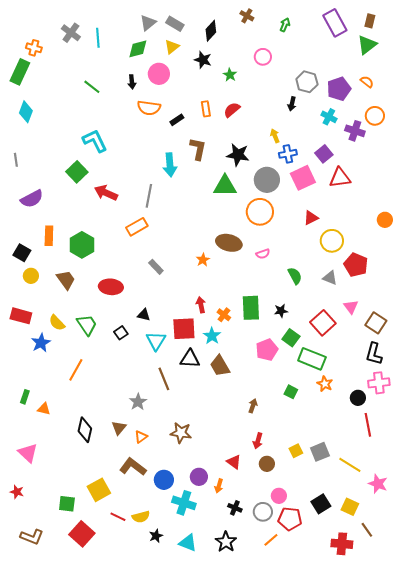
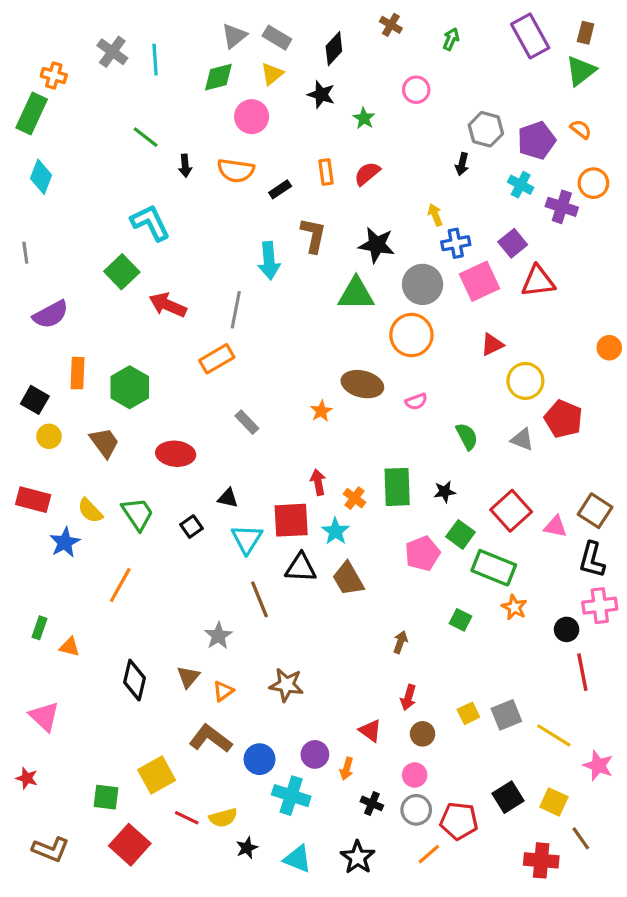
black arrow: (132, 82) -> (185, 166), moved
pink triangle: (351, 307) -> (555, 527), moved, turned -42
pink circle: (279, 496) -> (415, 775), moved

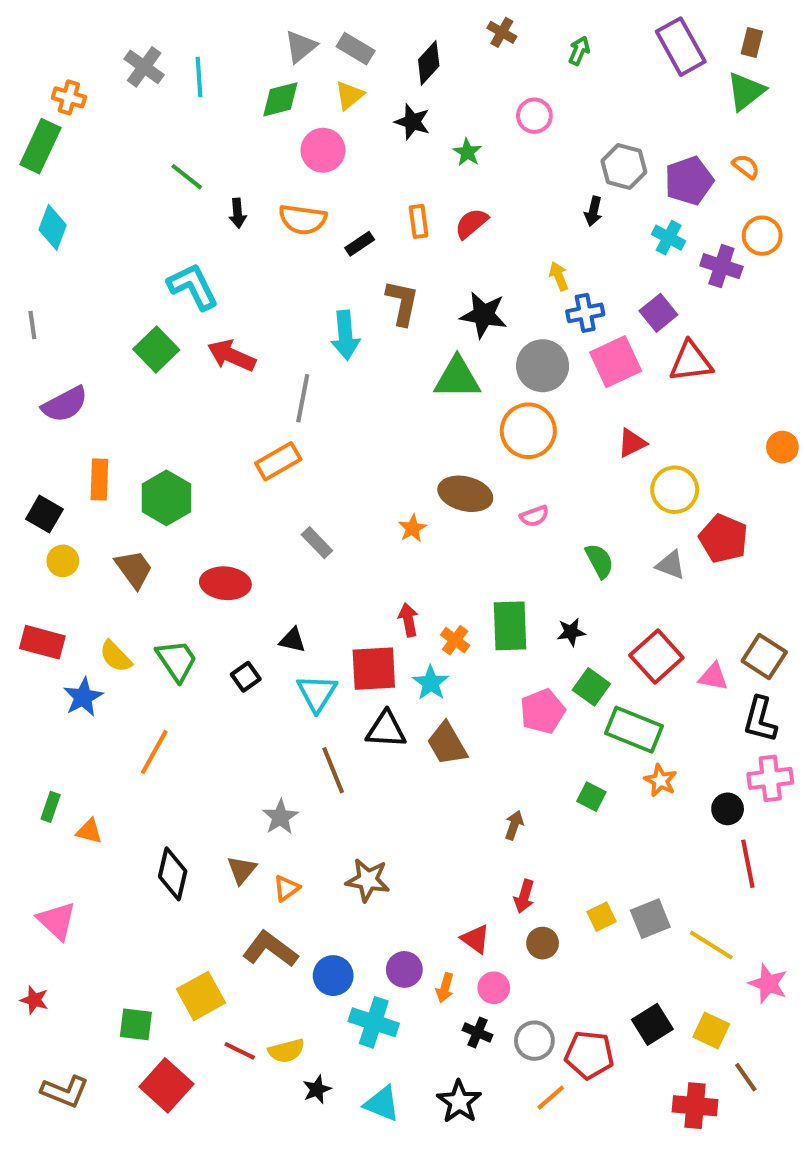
red arrow: (168, 305) -> (232, 356), moved
pink circle: (415, 775) -> (494, 988), moved

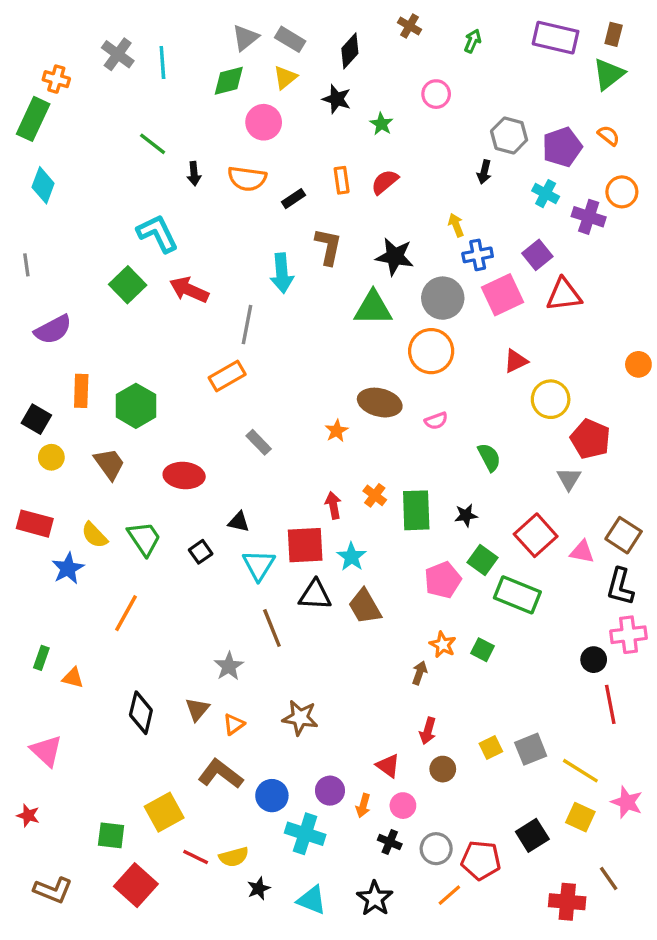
purple rectangle: (681, 47) -> (556, 38), turned -48
gray triangle: (671, 565) -> (569, 479), moved, turned 40
orange cross: (455, 640) -> (375, 495), moved
orange star: (660, 780) -> (443, 645), moved
yellow square: (711, 1030) -> (580, 817), moved

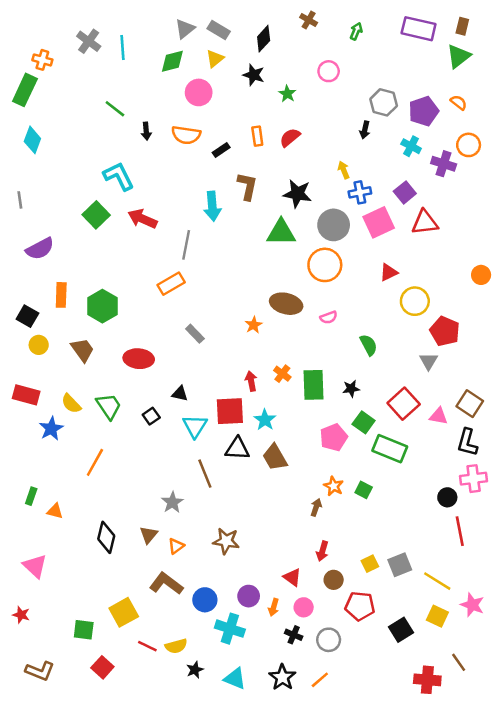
red pentagon: (481, 860) -> (360, 606), moved
red square: (136, 885) -> (102, 667), size x0.7
orange line: (449, 895) -> (320, 680), moved

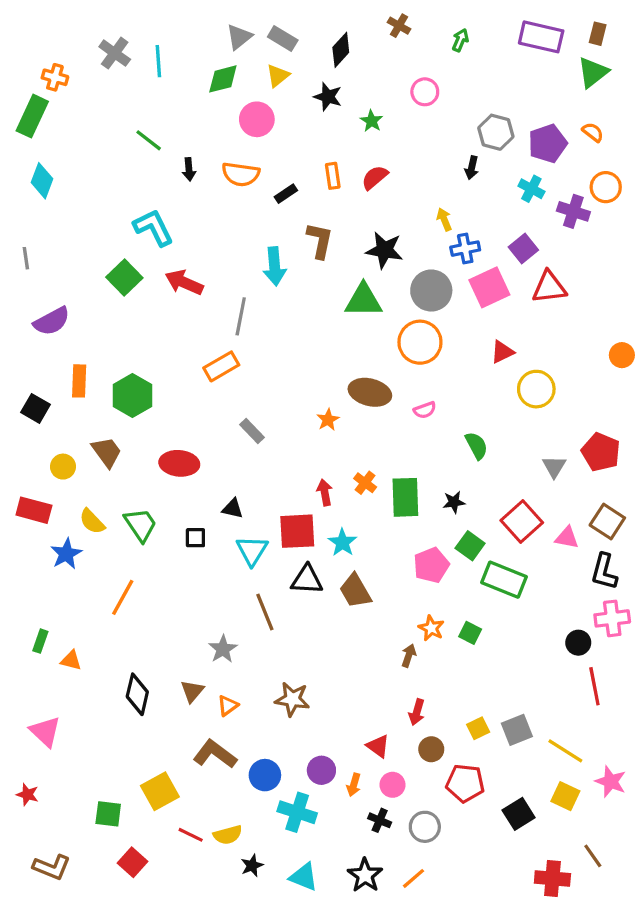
red pentagon: (445, 331) -> (601, 452), moved
yellow circle: (39, 345) -> (63, 467), moved
black square: (151, 416) -> (195, 538), turned 35

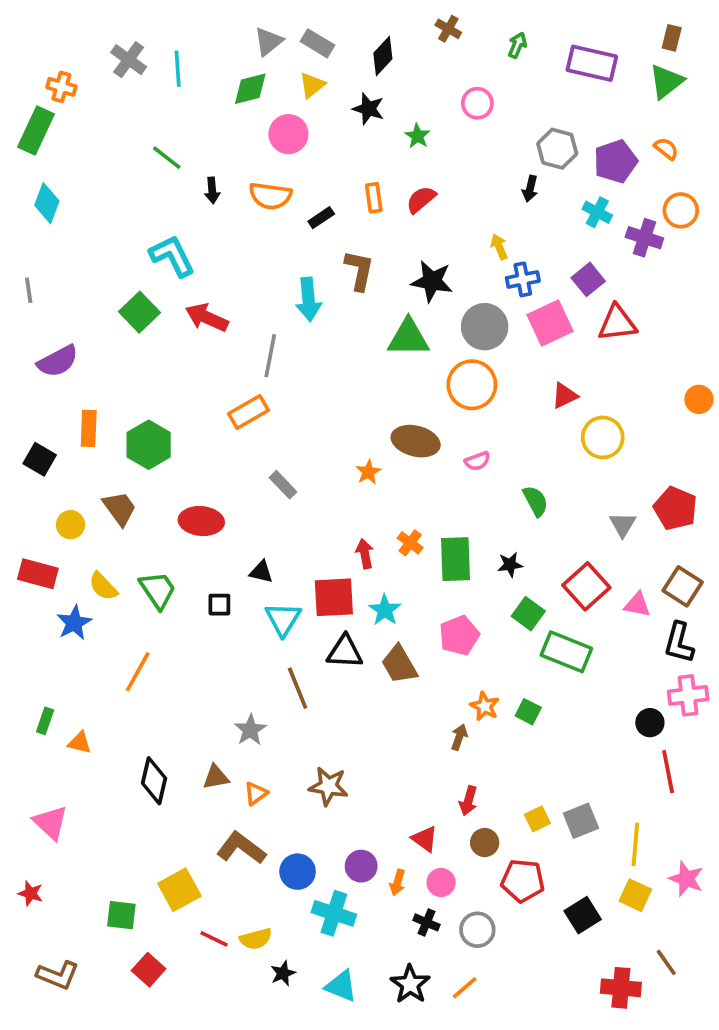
purple rectangle: (541, 37) -> (592, 63), moved
pink pentagon: (431, 565) -> (459, 635), moved
brown triangle: (192, 691) -> (216, 777), turned 40
yellow line: (565, 751) -> (635, 844), turned 63

